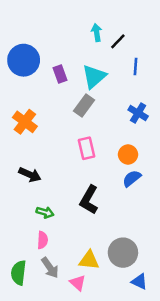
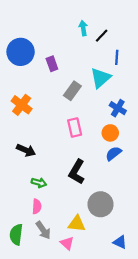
cyan triangle: (94, 77) -> (101, 78), moved
blue cross: (138, 113) -> (118, 108), moved
gray circle: (123, 253) -> (101, 204), moved

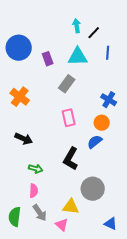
cyan triangle: (101, 78) -> (78, 57), moved, turned 40
blue semicircle: (113, 153) -> (95, 142), moved

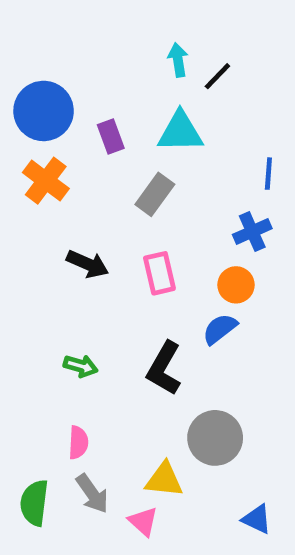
blue line: (108, 53) -> (268, 174), moved
orange cross: (20, 97) -> (46, 181), moved
blue cross: (109, 100) -> (252, 232), turned 35
black arrow: (24, 139) -> (88, 264), moved
green arrow: (36, 169) -> (81, 366), moved

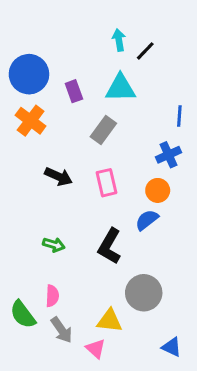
green semicircle: (34, 503) -> (23, 314), moved, turned -44

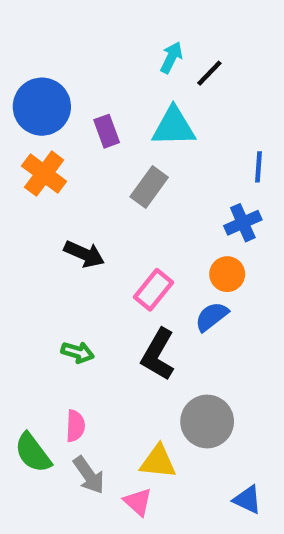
cyan arrow: (119, 40) -> (171, 57), turned 35
pink rectangle: (107, 183) -> (154, 290), moved, turned 52

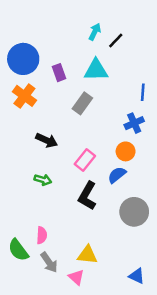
green arrow: (78, 352) -> (43, 180), moved
gray circle: (207, 421) -> (134, 212), moved

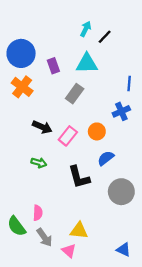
orange circle: (126, 151) -> (97, 131), moved
pink rectangle: (85, 160) -> (68, 136), moved
black L-shape: (87, 196) -> (79, 177), turned -45

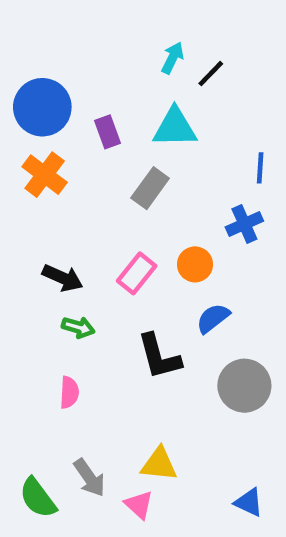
black arrow: (42, 127) -> (63, 278), moved
pink semicircle: (38, 213) -> (69, 392), moved
green semicircle: (17, 226) -> (38, 498), moved

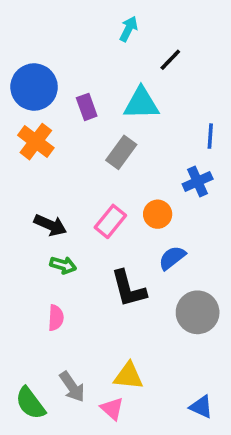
cyan arrow: (173, 58) -> (129, 29), moved

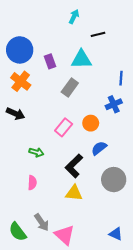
black line: (170, 60) -> (98, 34), turned 32
black arrow: (50, 225) -> (15, 114), moved
black L-shape: (129, 289) -> (74, 166), turned 60
yellow triangle: (129, 376) -> (74, 193), moved
pink triangle: (112, 409) -> (65, 235), size x1.5

